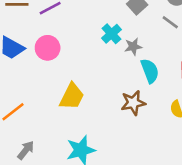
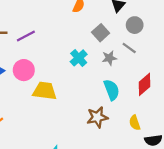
gray star: (133, 47) -> (109, 58), moved
yellow trapezoid: (72, 96) -> (45, 91), moved, turned -110

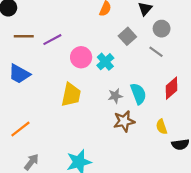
gray star: (109, 58) -> (115, 96), moved
pink circle: (24, 70) -> (81, 57), moved
yellow trapezoid: (45, 91) -> (71, 95), turned 95

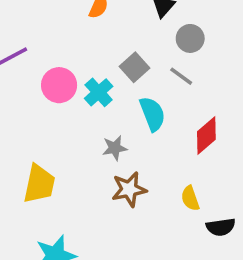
gray square: (127, 36) -> (134, 67), moved
cyan semicircle: (138, 94) -> (152, 114), moved
yellow trapezoid: (71, 95) -> (39, 184), moved

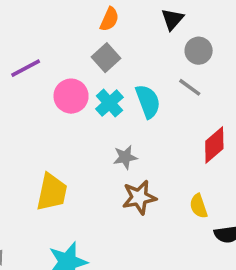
gray square: (134, 67) -> (106, 58), moved
cyan semicircle: (152, 114) -> (148, 101), moved

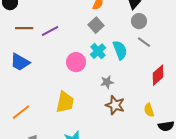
gray circle: (199, 51) -> (139, 21), moved
pink circle: (71, 96) -> (76, 62), moved
brown star: (139, 197) -> (115, 105), turned 30

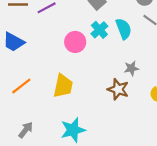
gray star: (107, 82) -> (131, 68), moved
orange line: (21, 112) -> (21, 86), moved

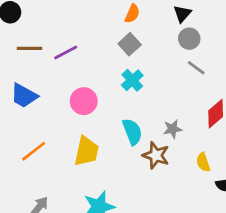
cyan semicircle: (124, 29) -> (132, 132), moved
pink circle: (75, 42) -> (84, 101), moved

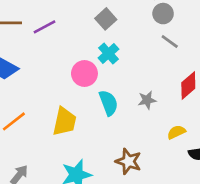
pink circle: (84, 101) -> (84, 73), moved
brown star: (156, 155) -> (128, 161), moved
yellow semicircle: (203, 162) -> (176, 132), turned 84

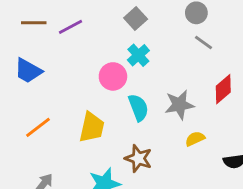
gray star: (147, 100) -> (179, 105), size x1.5
yellow semicircle: (176, 132) -> (195, 139), moved
brown star: (128, 161) -> (138, 158), moved

